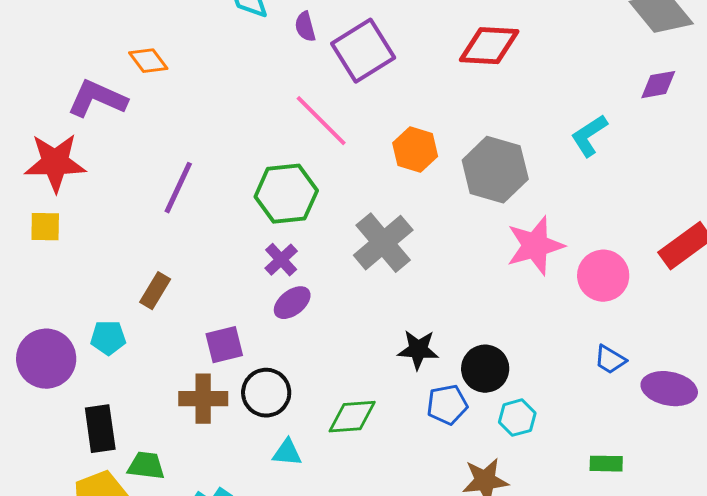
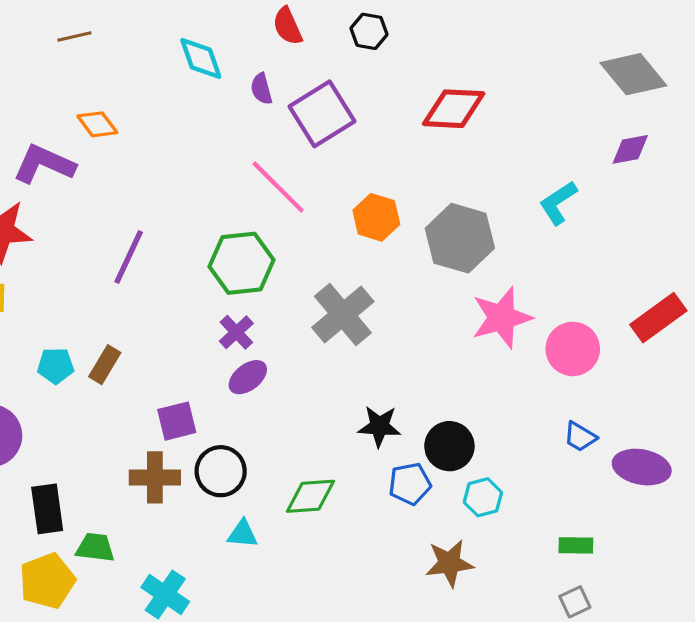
cyan pentagon: (108, 338) -> (56, 366), moved

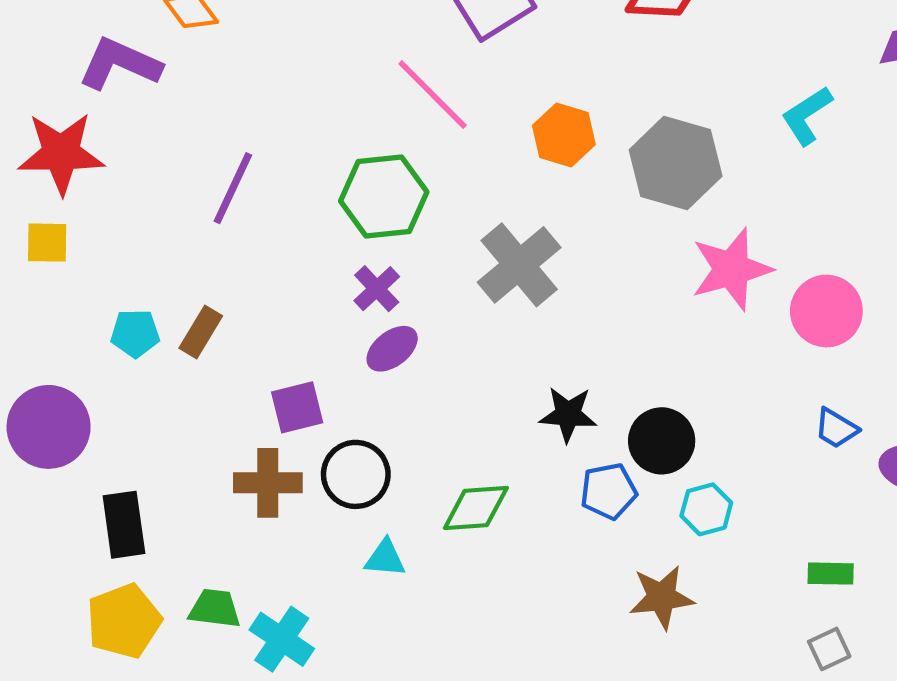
green trapezoid: (95, 547) -> (215, 608), moved

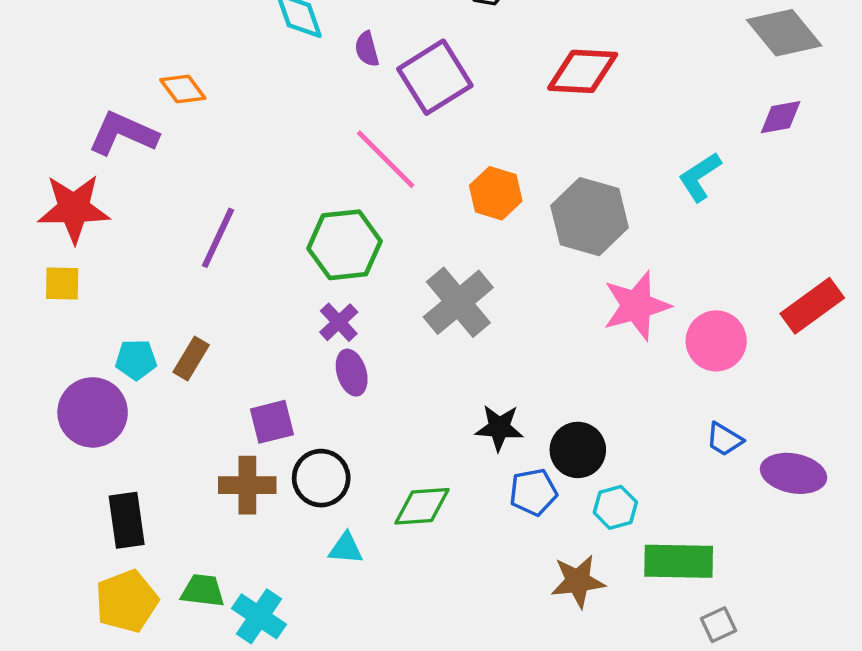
purple ellipse: (392, 349) -> (352, 373), turned -69
purple circle: (49, 427) -> (93, 412), moved
green rectangle: (831, 574) -> (679, 561), moved, size x1.8

